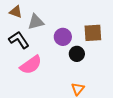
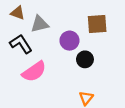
brown square: (93, 33) -> (97, 24), moved

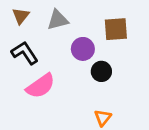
brown triangle: (18, 13) -> (21, 16), turned 48
gray triangle: (40, 24) -> (58, 20), moved

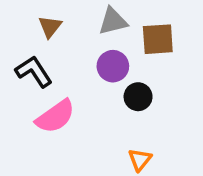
brown triangle: (21, 16) -> (50, 27), moved
gray triangle: (58, 20) -> (113, 21), moved

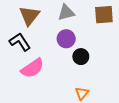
brown triangle: (50, 27) -> (29, 16), size x1.5
brown square: (158, 39) -> (104, 15), moved

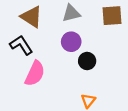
brown triangle: (29, 16) -> (31, 17), turned -35
pink semicircle: (33, 68) -> (35, 73), turned -30

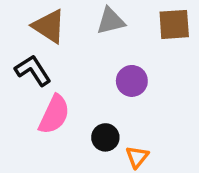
purple circle: (71, 42) -> (132, 81), moved
black circle: (87, 61) -> (105, 137), moved

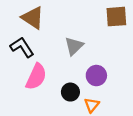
gray triangle: (111, 21) -> (74, 46), moved, turned -30
purple circle: (132, 81) -> (96, 76), moved

